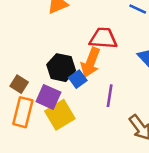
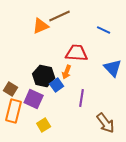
orange arrow: (91, 63) -> (67, 72), size x0.6
yellow square: (60, 115) -> (44, 125), moved, size x0.6

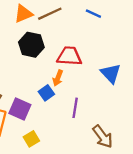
orange triangle: (41, 26) -> (23, 14), moved
blue line: (104, 30) -> (93, 14), moved
black hexagon: (44, 76) -> (31, 45), moved

